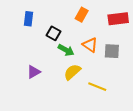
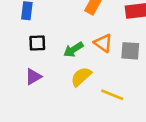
black square: (53, 33) -> (37, 43), moved, turned -32
green arrow: (66, 50) -> (73, 50), turned 119

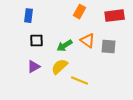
yellow semicircle: (81, 77) -> (60, 67), moved
yellow line: (112, 95) -> (80, 81), moved

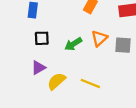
orange triangle: (88, 41) -> (99, 38), turned 42
yellow semicircle: (60, 67) -> (56, 81), moved

